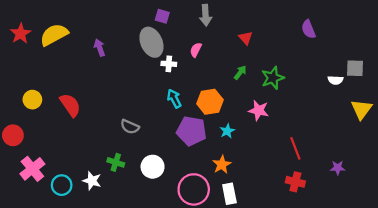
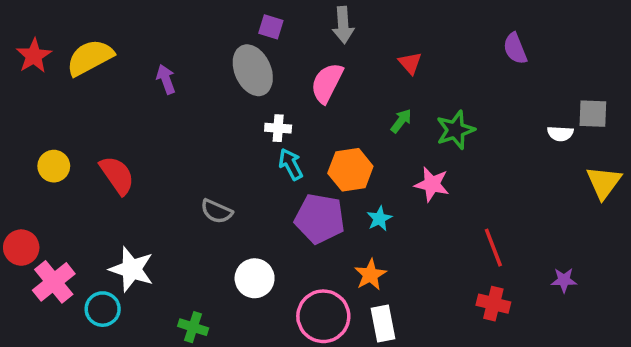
pink semicircle: (196, 50) -> (327, 83), size x1.6
white cross: (169, 64) -> (278, 128), moved
red circle: (13, 135) -> (21, 248), moved
green cross: (116, 162) -> (193, 327), moved
white star: (92, 181) -> (132, 269), moved, size x1.4

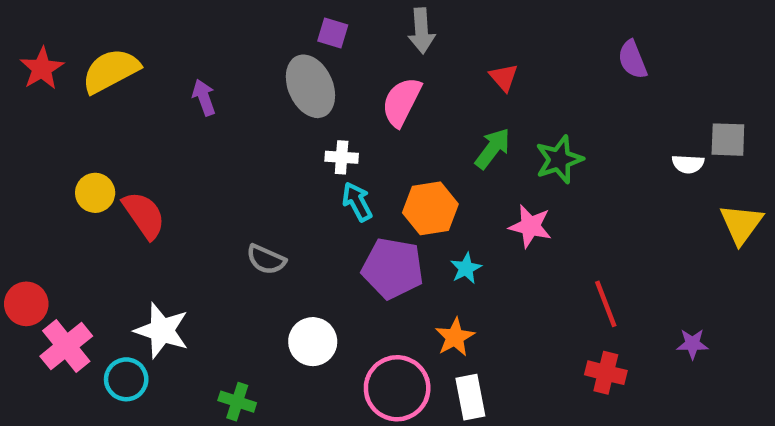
green arrow: (401, 121) -> (493, 148), size x1.4
yellow circle: (54, 166) -> (95, 193), moved

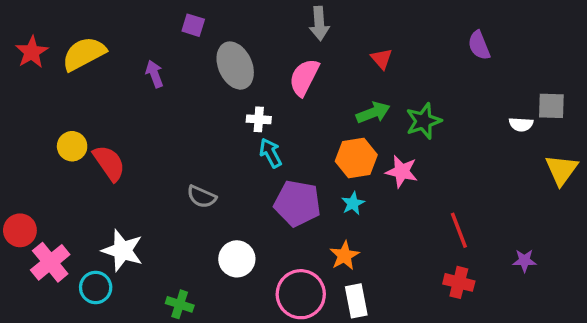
purple square: (333, 33) -> (193, 25), moved
green arrow: (493, 148) -> (373, 113), turned 32
orange hexagon: (430, 208) -> (356, 158), moved

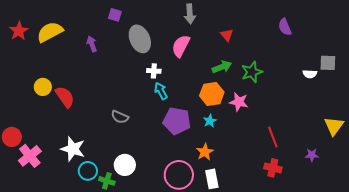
yellow triangle: (561, 170) -> (334, 126), moved
white circle: (237, 259) -> (125, 165), moved
cyan circle: (96, 287) -> (88, 171), moved

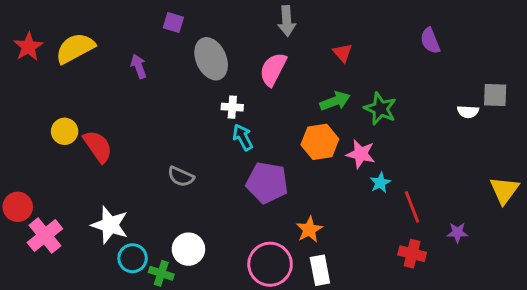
green star: (252, 72) -> (380, 109), turned -30
cyan star: (210, 121) -> (380, 183), moved
purple star: (312, 155) -> (457, 233), moved

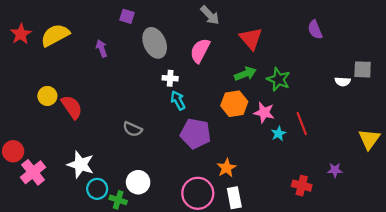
gray arrow: (287, 21) -> (210, 15), turned -40
red triangle: (343, 53) -> (251, 38), size x1.6
red line: (412, 207) -> (302, 124), moved

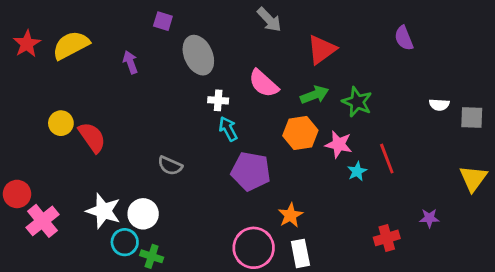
red triangle: (251, 38) -> (322, 49), turned 35
pink semicircle: (200, 51) -> (264, 83), moved, turned -75
gray square: (363, 69) -> (472, 117), moved
white circle: (138, 182) -> (143, 214), moved
red cross: (302, 186) -> (387, 238), turned -30

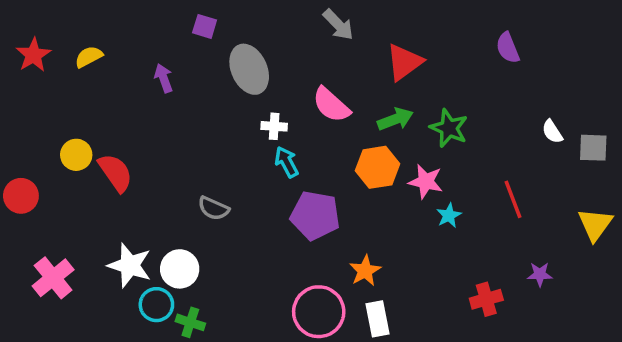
yellow semicircle: (71, 45) -> (89, 57), size x0.6
white semicircle: (439, 105) -> (552, 132), turned 54
red line: (387, 159) -> (513, 199), moved
red circle: (17, 194) -> (21, 196), moved

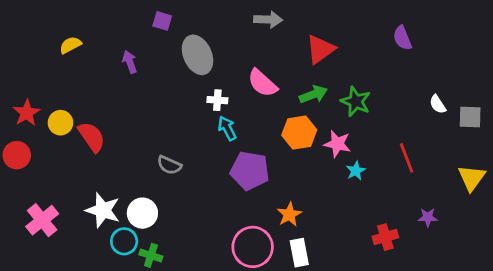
gray arrow: (338, 25) -> (268, 20), turned -44
red star: (33, 55) -> (27, 113), moved

